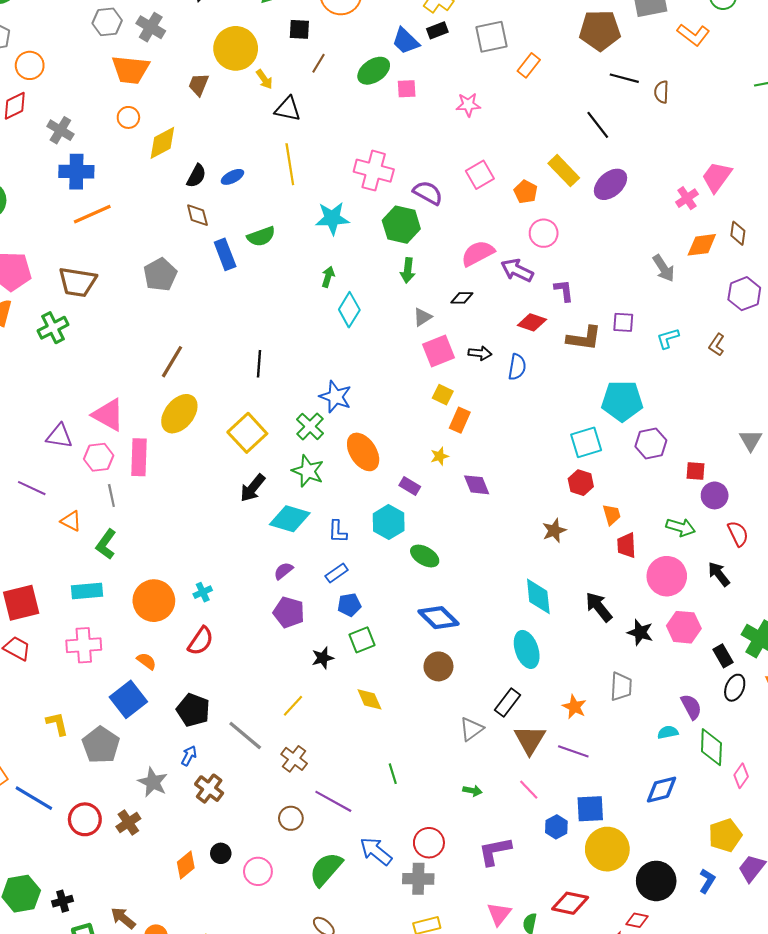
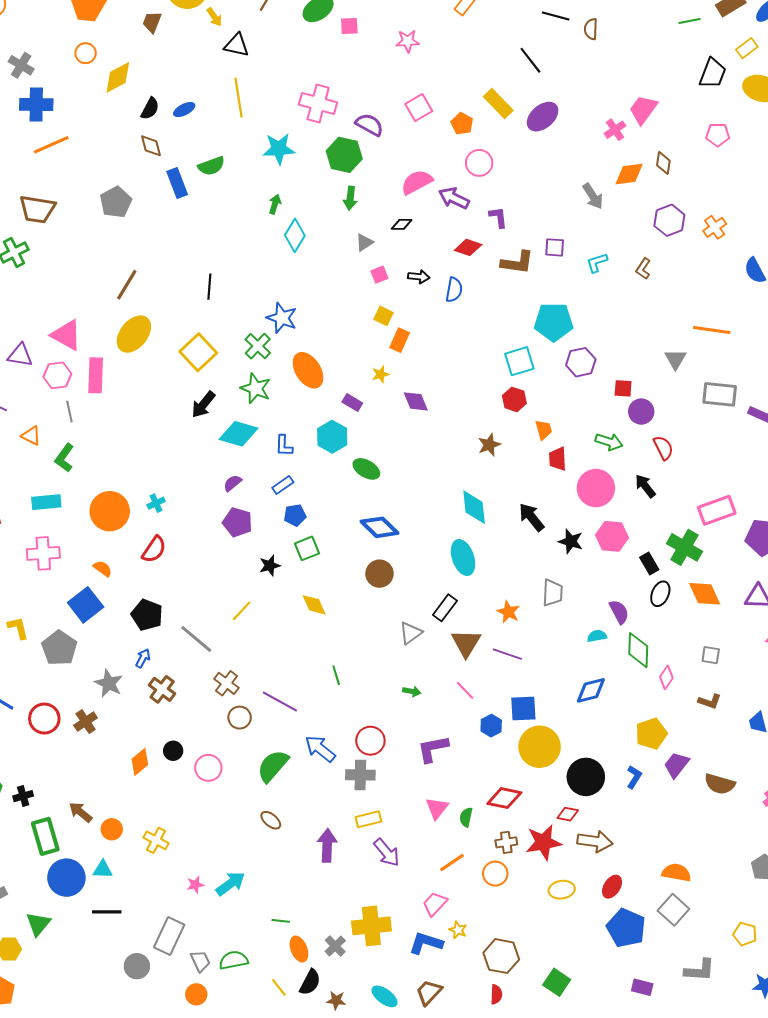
pink square: (438, 351) -> (379, 275), size x0.6
brown cross: (294, 759) -> (226, 683), moved

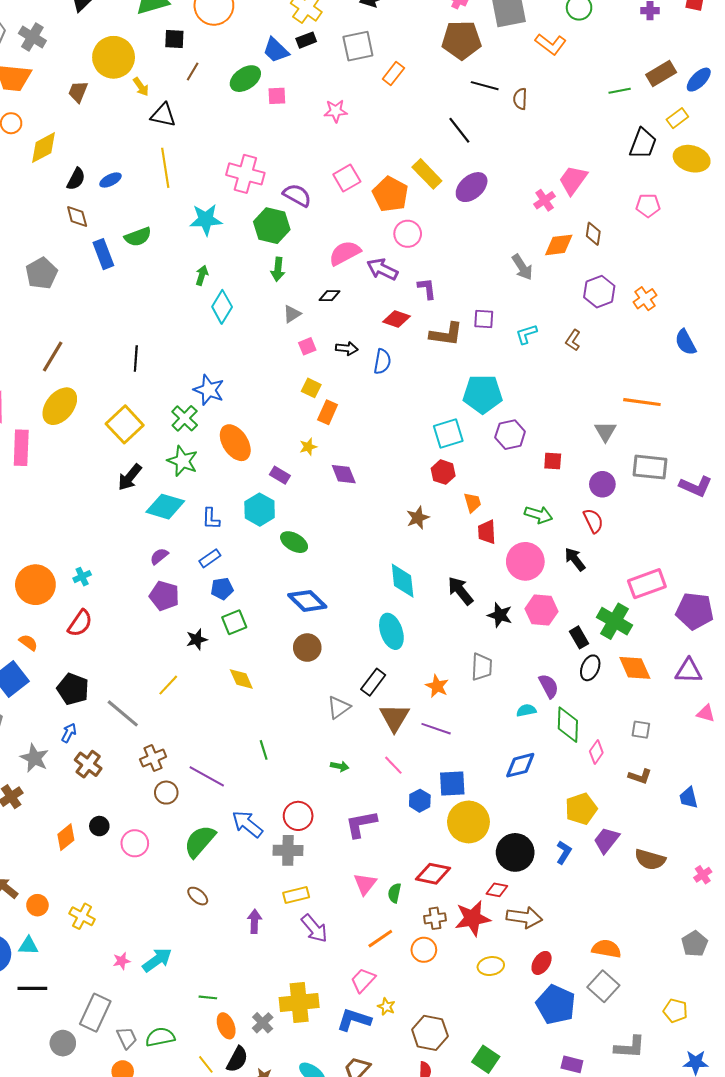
orange pentagon: (462, 124) -> (390, 194), size x1.6
purple circle: (641, 412) -> (602, 484), moved
brown cross: (226, 683) -> (153, 758), turned 30
purple arrow: (327, 845) -> (254, 921), size x0.7

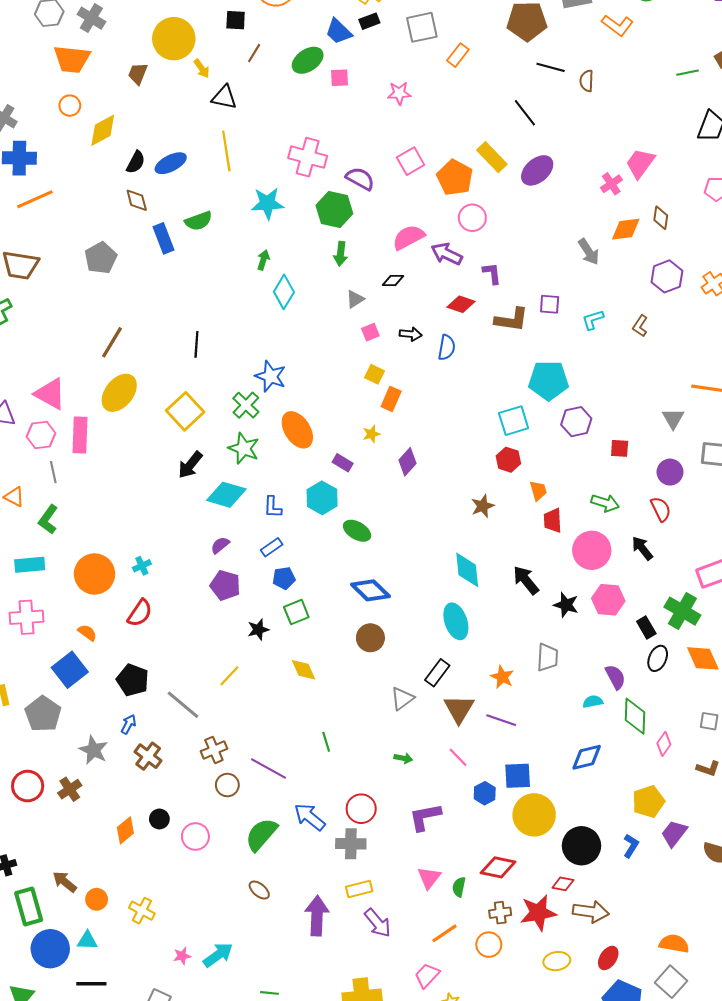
blue ellipse: (110, 180) -> (171, 163), size x1.4
purple diamond: (344, 474) -> (407, 462), turned 64
purple arrow: (254, 921) -> (317, 916), size x1.6

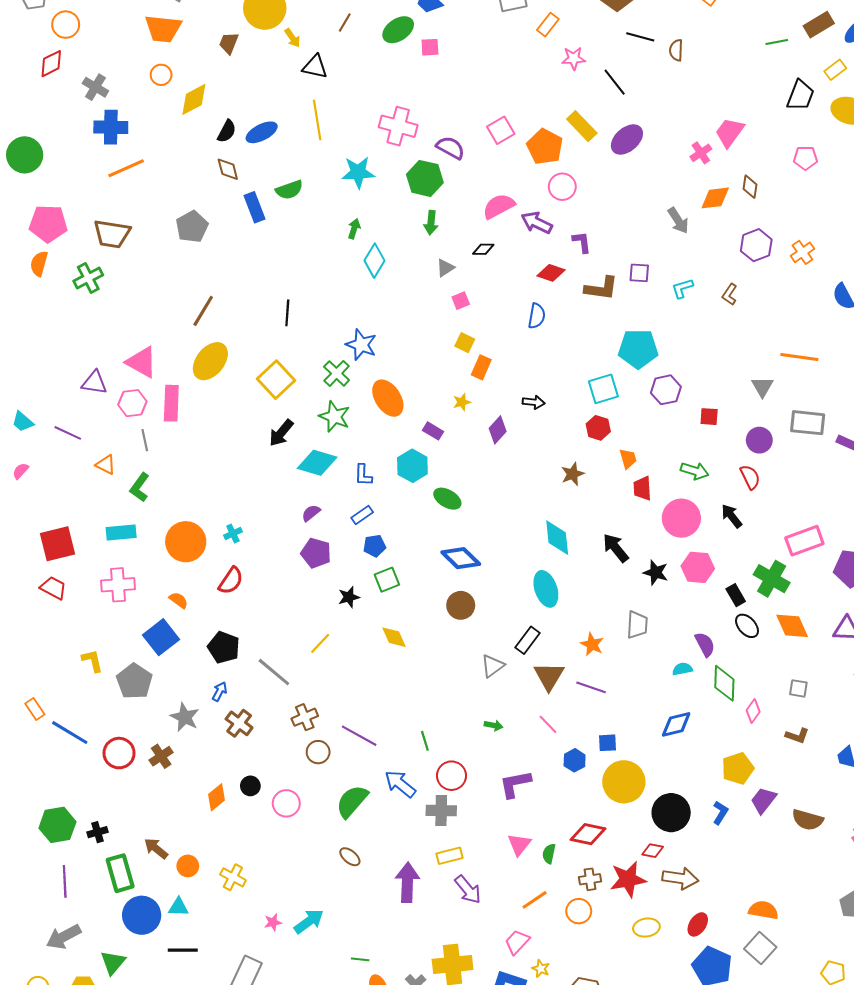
pink star: (399, 93) -> (574, 58), moved
black arrow: (411, 334) -> (534, 402), moved
black ellipse: (658, 658) -> (747, 626), turned -65
green line: (326, 742) -> (425, 741), moved
blue square: (518, 776) -> (607, 743), size x0.7

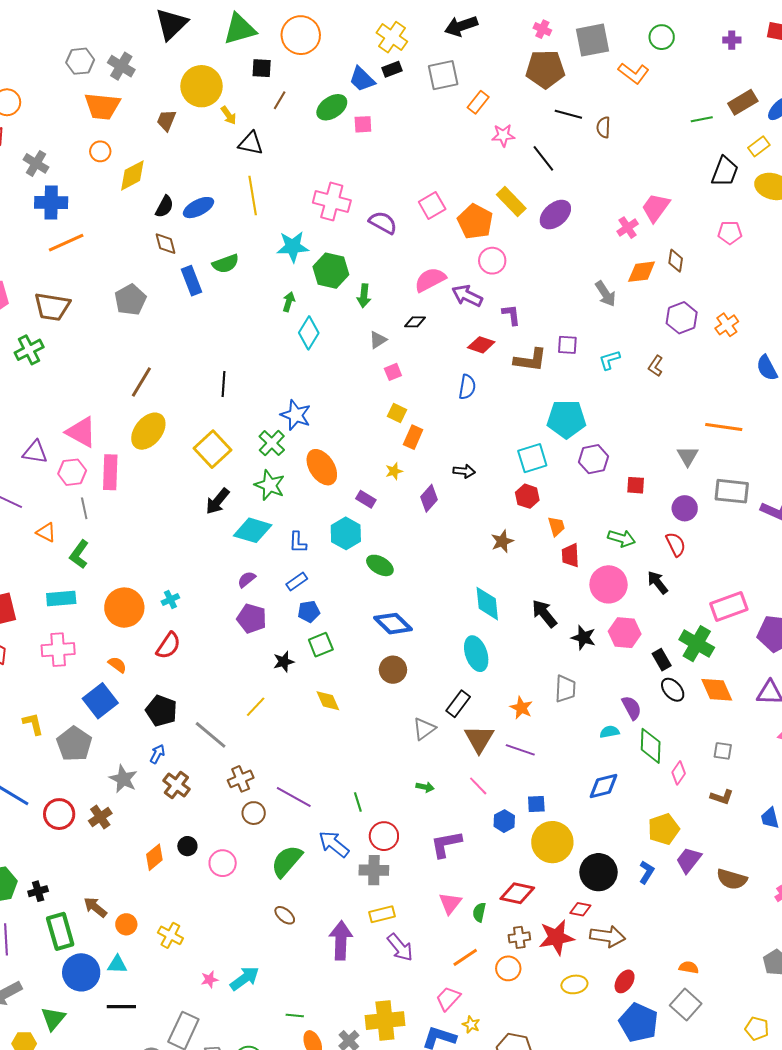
green hexagon: (425, 178) -> (331, 271), moved
orange semicircle: (763, 910) -> (689, 967), size x0.7

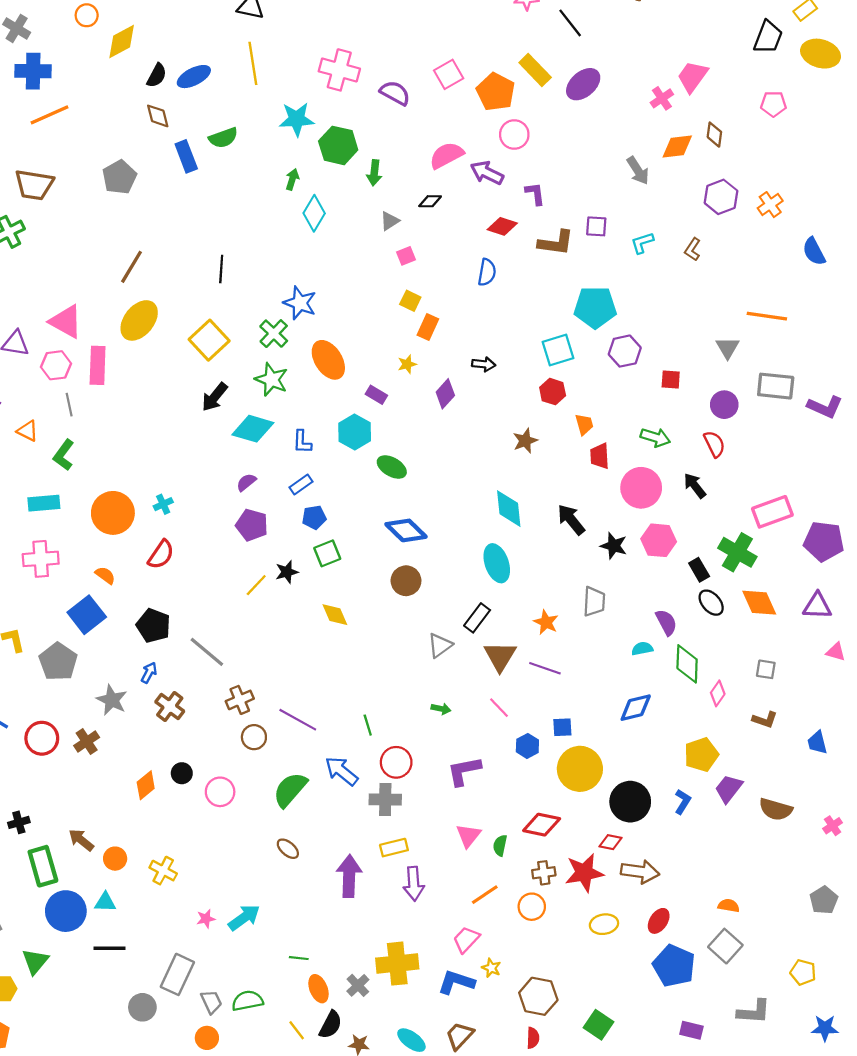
yellow line: (256, 707) -> (256, 585), moved
purple arrow: (400, 947) -> (414, 884), turned 36

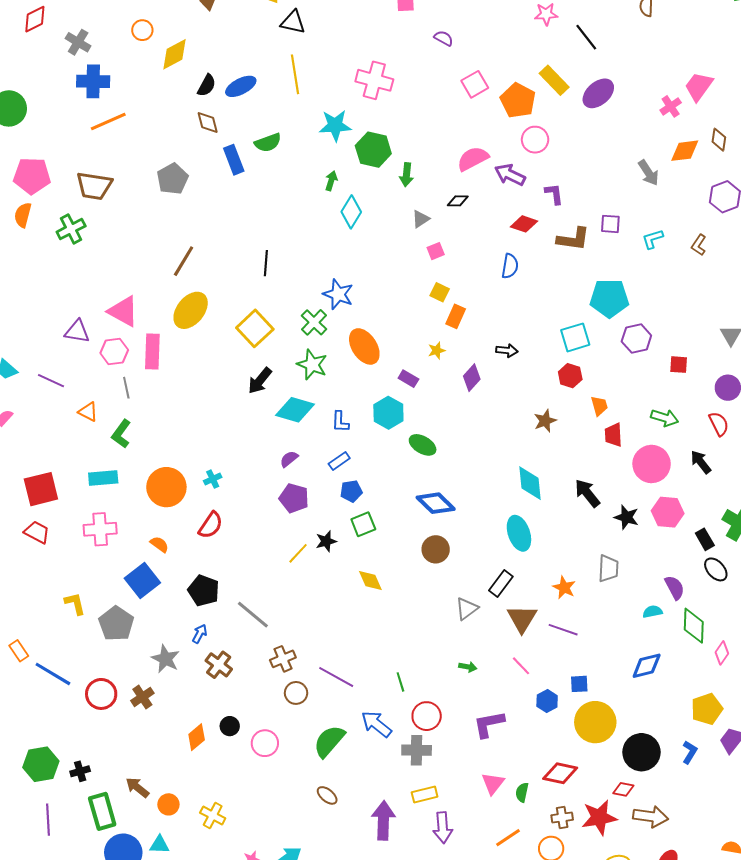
purple semicircle: (395, 93) -> (444, 38), moved, size x0.7

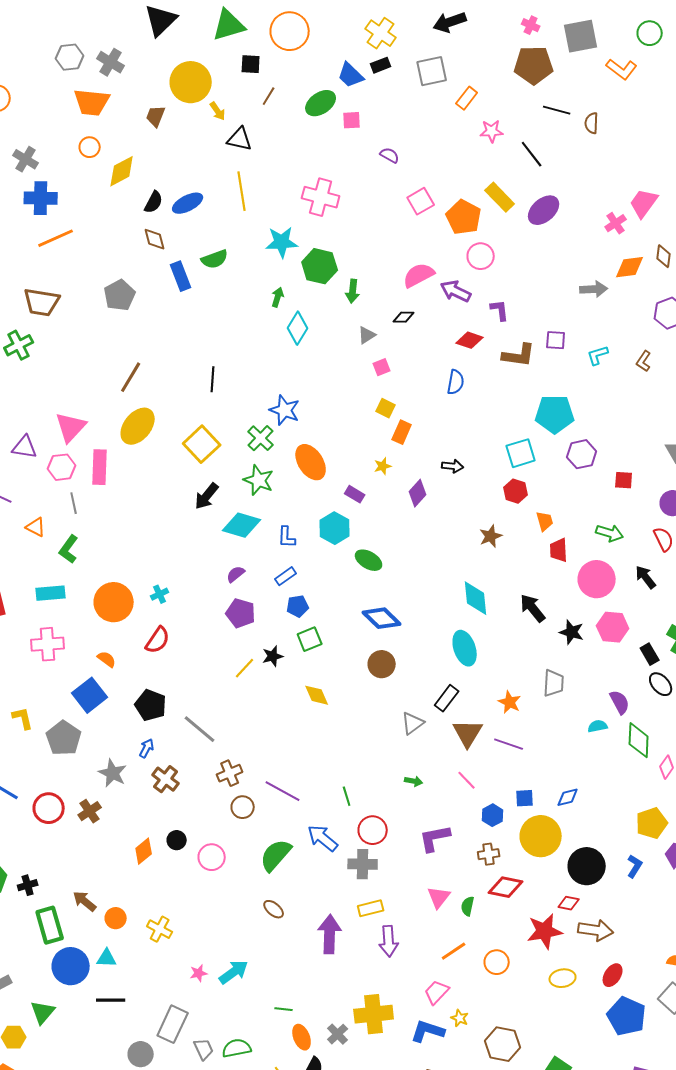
gray arrow: (649, 173) -> (594, 289), turned -60
pink triangle: (123, 311) -> (71, 427), turned 44
blue diamond: (647, 666) -> (568, 797), moved, size x0.7
brown cross: (562, 817) -> (489, 854), moved

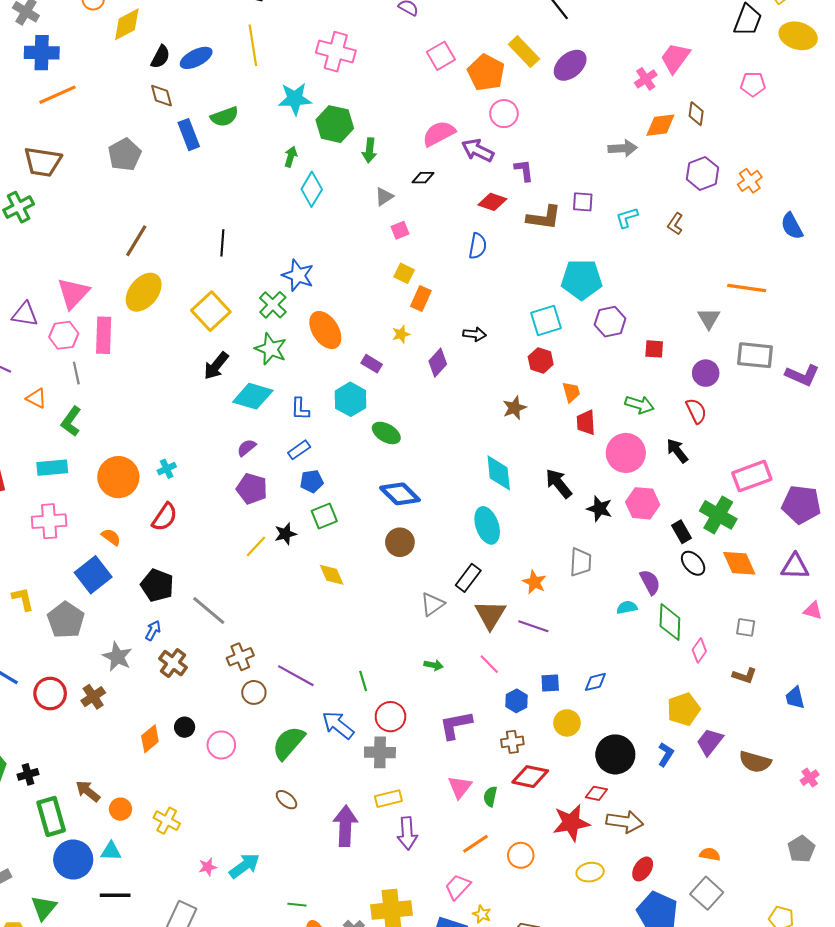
yellow circle: (541, 836) -> (567, 723), size x0.6

